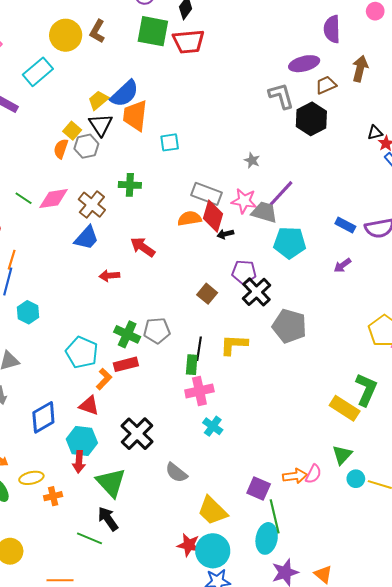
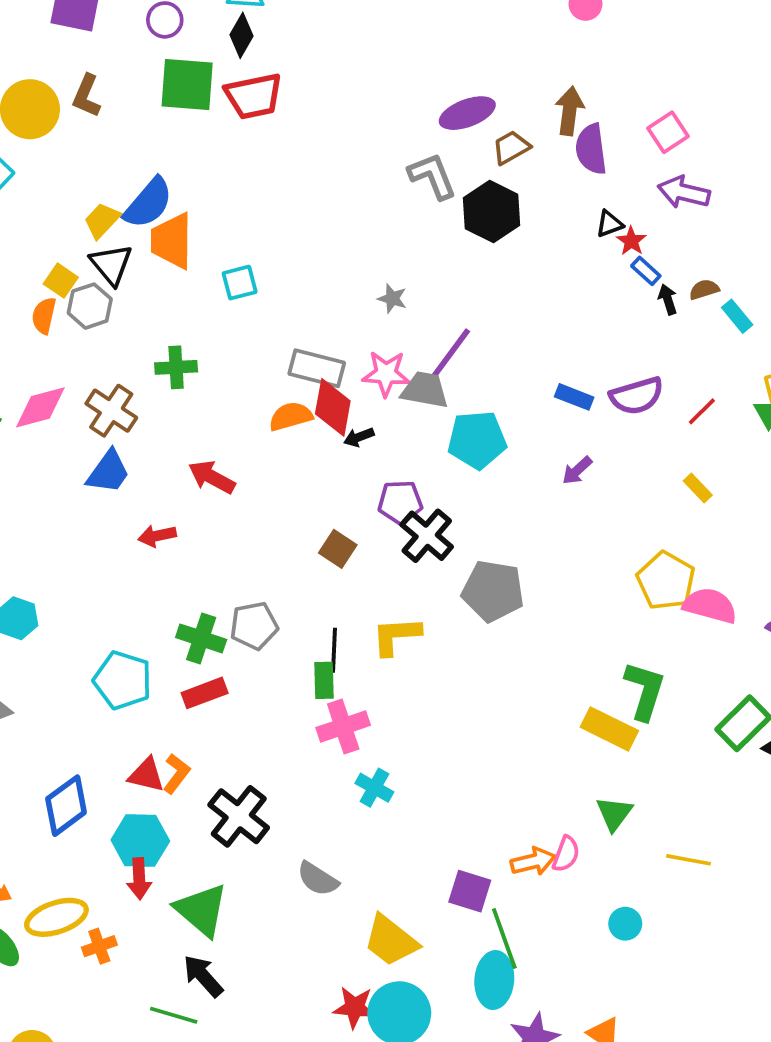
purple semicircle: (332, 29) -> (591, 149), moved
orange L-shape: (104, 379) -> (176, 774), moved
yellow ellipse: (31, 478) -> (56, 917), size x1.4
cyan circle: (356, 479) -> (625, 924), moved

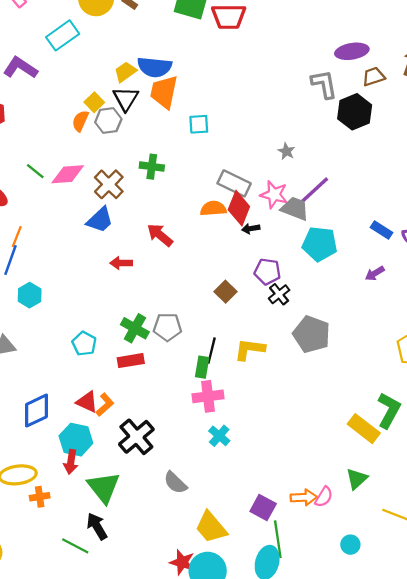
blue semicircle: (148, 203) -> (155, 67), turned 44
black cross: (427, 536) -> (279, 294), size x0.7
cyan pentagon: (123, 680) -> (84, 344), size x0.7

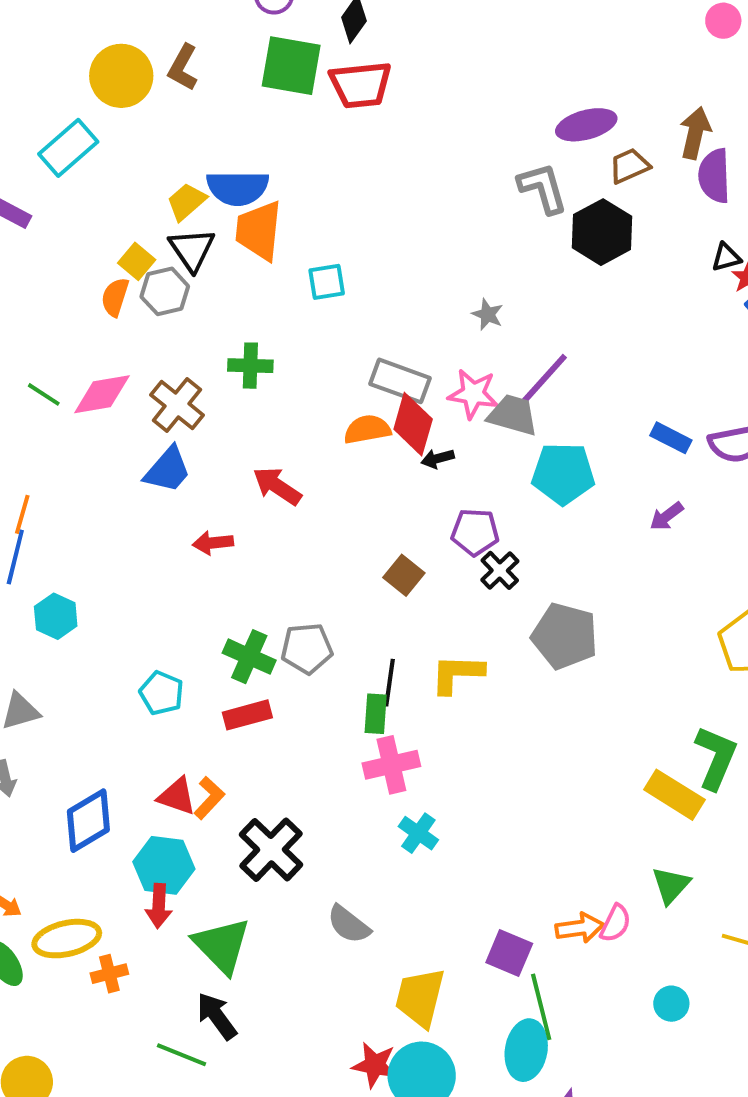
yellow trapezoid: (211, 527) -> (420, 998), turned 60

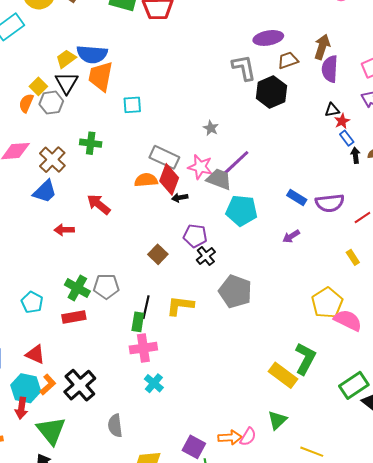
orange L-shape: (209, 798) -> (48, 385), moved
gray semicircle: (349, 924) -> (115, 426), turned 40

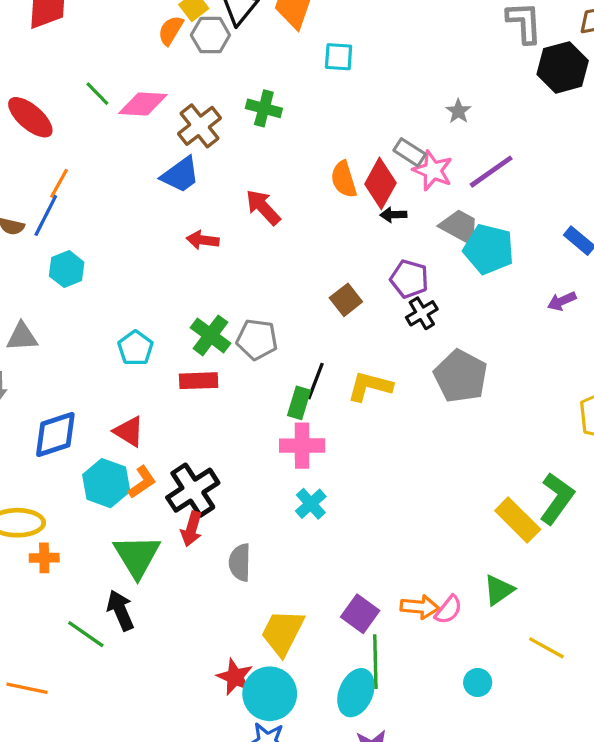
gray rectangle: (164, 157) -> (410, 152), moved, size x0.7
gray trapezoid: (219, 179) -> (460, 227), moved
orange semicircle: (146, 180) -> (344, 179), turned -110
red arrow: (21, 408) -> (192, 529), moved

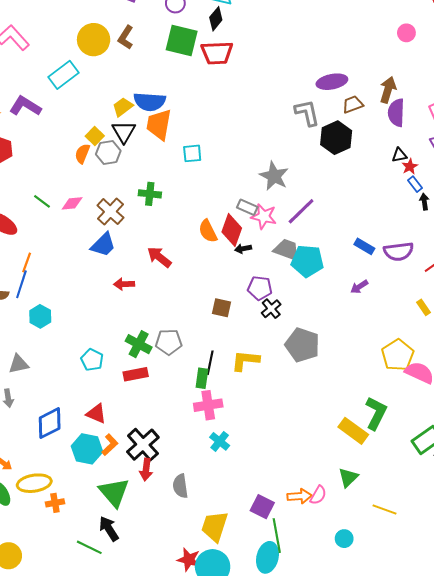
pink diamond: (143, 104) -> (72, 203), size x0.7
gray star: (458, 111) -> (274, 176), size x1.8
brown square: (346, 300) -> (221, 308), turned -30

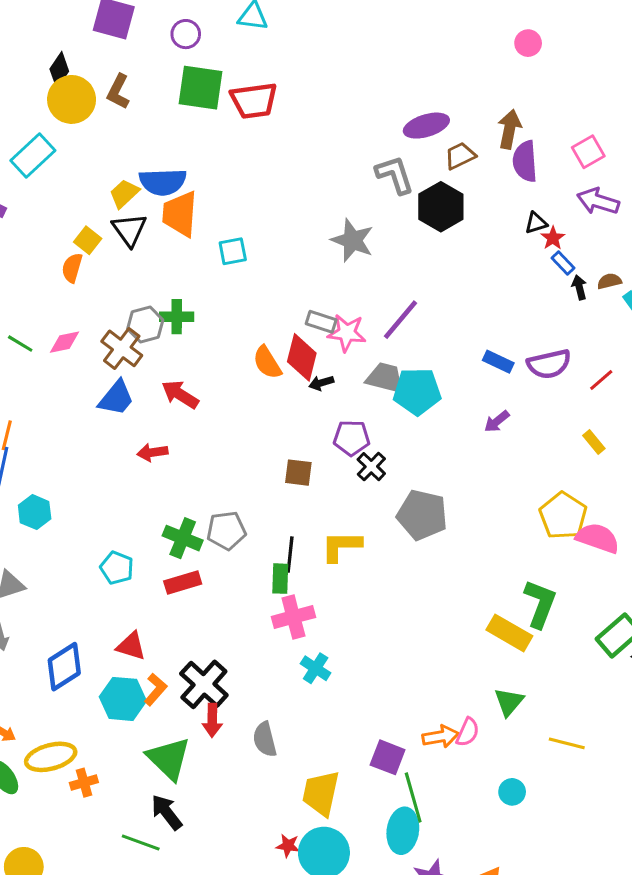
black diamond: (216, 19) -> (59, 70), moved
gray hexagon: (108, 153) -> (145, 325), moved
gray star: (274, 176) -> (353, 240), moved
red arrow: (159, 257) -> (180, 394), moved
red star: (189, 560) -> (288, 846), size x0.7

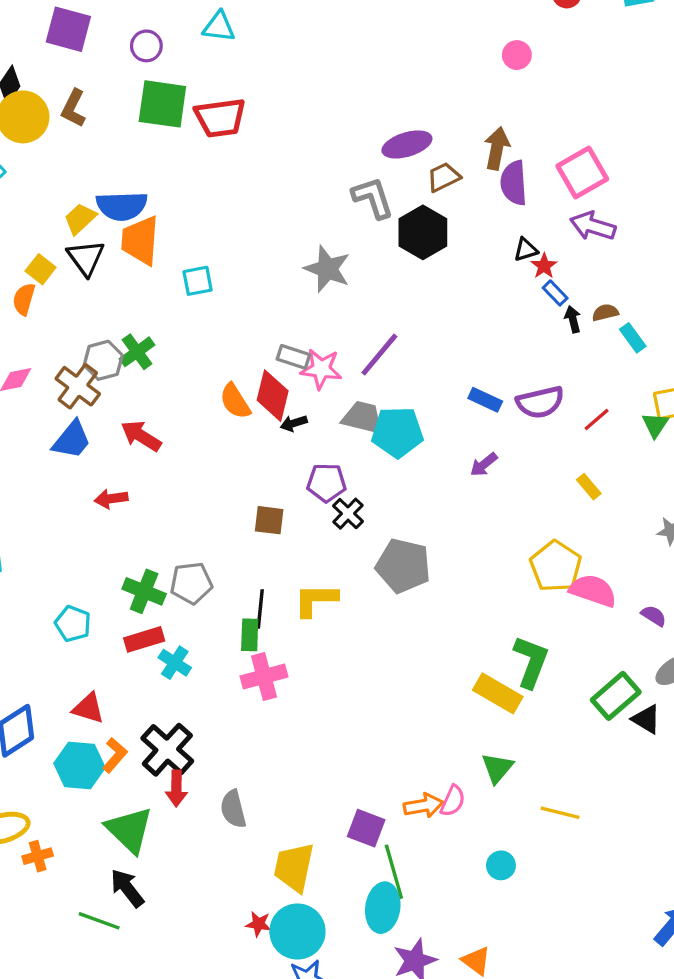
pink square: (588, 152) -> (582, 172), size x1.4
green cross: (177, 317) -> (137, 352), turned -36
cyan cross: (316, 668) -> (175, 663), moved

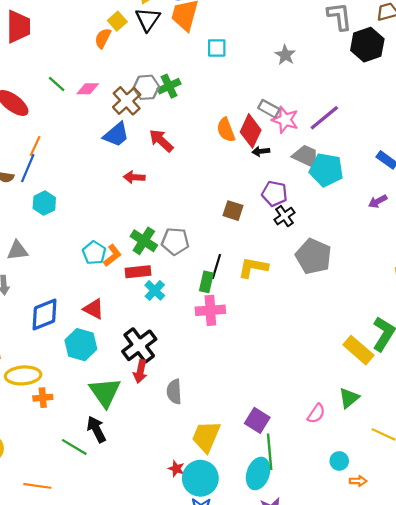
gray star: (327, 269) -> (285, 55), moved, size x0.7
orange L-shape: (115, 755) -> (112, 255), moved
orange arrow: (423, 806) -> (358, 481), moved, size x0.7

